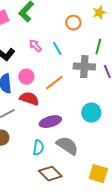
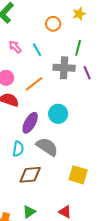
cyan circle: (91, 113) -> (58, 114), moved
purple ellipse: (50, 122) -> (30, 123), turned -45
brown diamond: (50, 174) -> (30, 175), turned -50

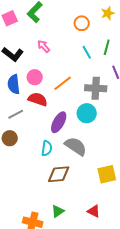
cyan line: (37, 50) -> (87, 52), moved
gray cross: (64, 68) -> (96, 88), moved
yellow square: (78, 175) -> (107, 174), turned -30

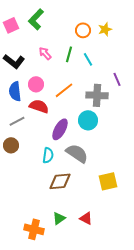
yellow star: (108, 13) -> (105, 29), moved
green line: (107, 47) -> (69, 54), moved
red triangle: (94, 211) -> (86, 218), moved

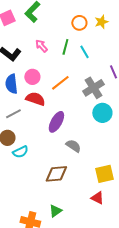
gray cross: (97, 95) -> (93, 88), turned -35
cyan circle: (88, 120) -> (102, 113), moved
gray semicircle: (77, 153) -> (73, 146), size x0.7
cyan semicircle: (48, 155) -> (20, 152), moved, turned 56
red triangle: (86, 218) -> (97, 198), moved

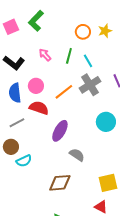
gray cross: (93, 88) -> (90, 85), moved

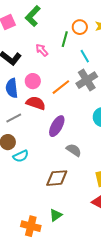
green line: (69, 56) -> (65, 39), moved

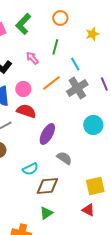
orange circle: (80, 27) -> (60, 18), moved
orange line: (61, 87) -> (51, 83), moved
cyan semicircle: (21, 156) -> (30, 169), moved
green triangle: (56, 215) -> (46, 213), moved

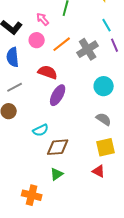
cyan line: (75, 64) -> (107, 25), moved
pink circle: (23, 89) -> (37, 40), moved
red semicircle: (26, 111) -> (48, 72), moved
gray semicircle: (64, 158) -> (104, 119), moved

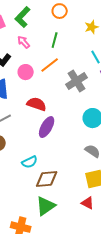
pink arrow: (43, 19) -> (24, 42), moved
orange line: (62, 44) -> (50, 65), moved
green triangle: (57, 174) -> (46, 206), size x1.5

